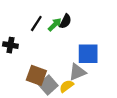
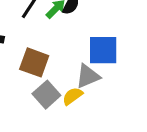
brown square: (36, 75) -> (34, 62), moved

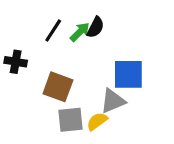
gray square: (46, 95) -> (70, 120), turned 36

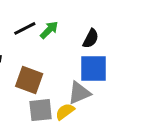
black semicircle: (96, 27) -> (91, 38), moved
black line: (53, 30) -> (25, 28), turned 30

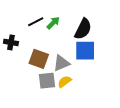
black semicircle: (91, 38) -> (83, 29), size x1.5
gray triangle: (79, 93) -> (61, 63), moved

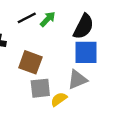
gray triangle: (61, 63) -> (77, 80), moved
yellow semicircle: (65, 82) -> (59, 99), moved

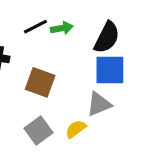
green arrow: (48, 19) -> (62, 28), turned 35
gray square: (40, 88) -> (39, 130), moved, turned -30

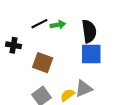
black semicircle: (107, 37) -> (89, 31), turned -35
gray triangle: (99, 104) -> (84, 89), moved

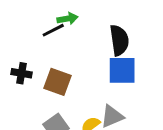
green arrow: (58, 25) -> (68, 19), moved
black cross: (13, 45) -> (22, 73), moved

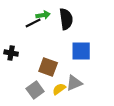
black semicircle: (119, 40) -> (66, 19), moved
brown square: (57, 82) -> (48, 67), moved

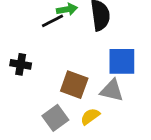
gray triangle: (74, 83) -> (112, 90), moved, turned 36

